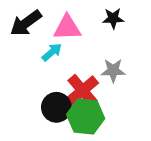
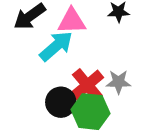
cyan arrow: (52, 52) -> (56, 46), size x1.6
gray star: (113, 71) -> (118, 82), moved

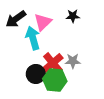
pink triangle: (72, 21) -> (43, 22), turned -42
cyan arrow: (56, 46) -> (33, 38), turned -65

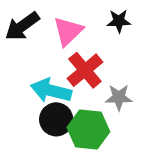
cyan arrow: (33, 38) -> (51, 91), moved, turned -60
red cross: (53, 63) -> (85, 70), moved

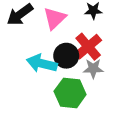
red cross: (85, 70) -> (88, 47), moved
black circle: (56, 119) -> (66, 56), moved

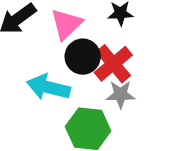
black circle: (66, 56) -> (83, 57), moved

